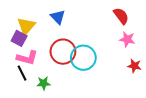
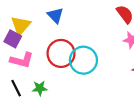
black line: (22, 73) -> (16, 88), moved

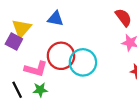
blue triangle: (55, 15) -> (56, 19), turned -35
pink L-shape: (22, 60) -> (36, 69), moved

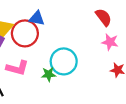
red circle: (61, 56) -> (25, 33), moved
green star: (40, 90) -> (49, 74), moved

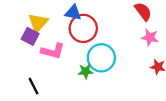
red circle: (25, 33) -> (83, 28), moved
pink L-shape: (17, 68) -> (53, 51), moved

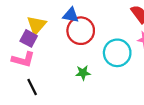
pink L-shape: (53, 51) -> (23, 59), moved
cyan circle: (101, 58) -> (117, 53), moved

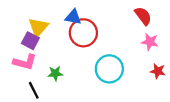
cyan circle: (117, 53) -> (109, 69), moved
green star: (83, 73) -> (55, 73), moved

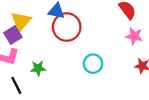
purple square: (30, 41) -> (13, 35), turned 30
cyan circle: (109, 69) -> (93, 64), size x0.7

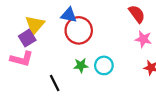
green star: (38, 68) -> (81, 65), moved
black line: (16, 85) -> (55, 83), moved

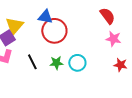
black line: (55, 83) -> (32, 62), moved

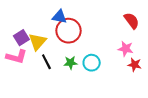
red semicircle: (107, 16) -> (132, 21), moved
yellow triangle: (14, 26) -> (37, 42), moved
pink star: (113, 39) -> (126, 49), moved

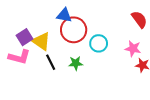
yellow triangle: (37, 42) -> (41, 41), turned -36
cyan circle: (92, 63) -> (99, 43), moved

